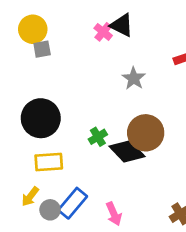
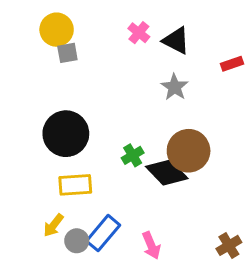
black triangle: (122, 25) -> (176, 40), moved

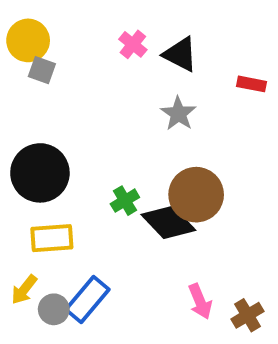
gray square: (67, 53) -> (42, 70), turned 30
red rectangle: (232, 64) -> (251, 84), turned 30
pink arrow: (151, 245) -> (200, 301), moved

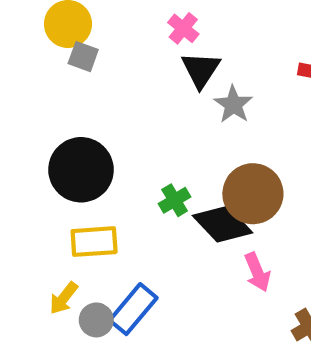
black triangle: (180, 54) -> (201, 70), moved, turned 36
pink arrow: (200, 301) -> (257, 272), moved

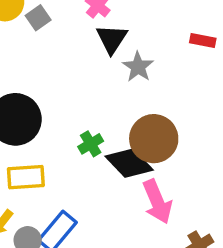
gray square: (83, 57) -> (38, 18), moved, turned 35
pink arrow: (257, 272) -> (157, 202), size x1.4

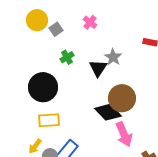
black triangle: (112, 39) -> (98, 68), moved
green cross: (91, 144) -> (67, 57), moved

